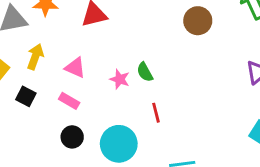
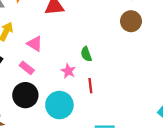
pink star: (120, 79) -> (68, 71), moved
black circle: (72, 137) -> (25, 95), size x1.5

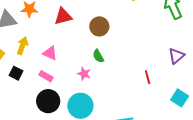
brown circle: (131, 21) -> (99, 26), moved
red line: (90, 86) -> (148, 77), moved

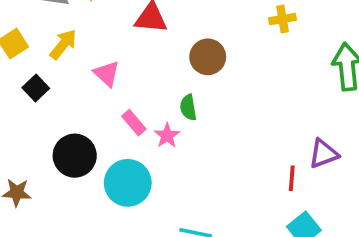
pink star: (84, 74) -> (167, 136), moved
pink rectangle: (46, 76) -> (134, 123), moved
red line: (148, 77) -> (292, 178), moved

